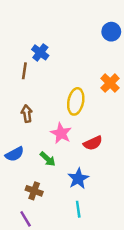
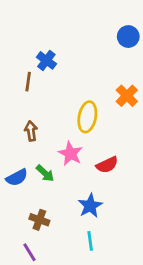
green arrow: (48, 159) -> (45, 173), moved

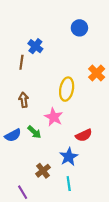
blue circle: (128, 37) -> (79, 28), moved
red semicircle: (107, 165) -> (84, 135), moved
brown cross: (39, 220) -> (43, 171), moved, turned 32

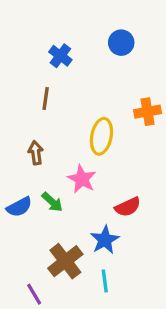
blue cross: (35, 46) -> (60, 56), moved
brown line: (21, 62) -> (46, 98), moved
orange cross: (97, 73) -> (147, 112), turned 35
brown cross: (43, 171) -> (65, 261), size x1.5

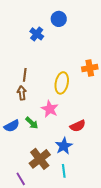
blue circle: (121, 43) -> (59, 19), moved
brown line: (46, 98) -> (25, 75), moved

